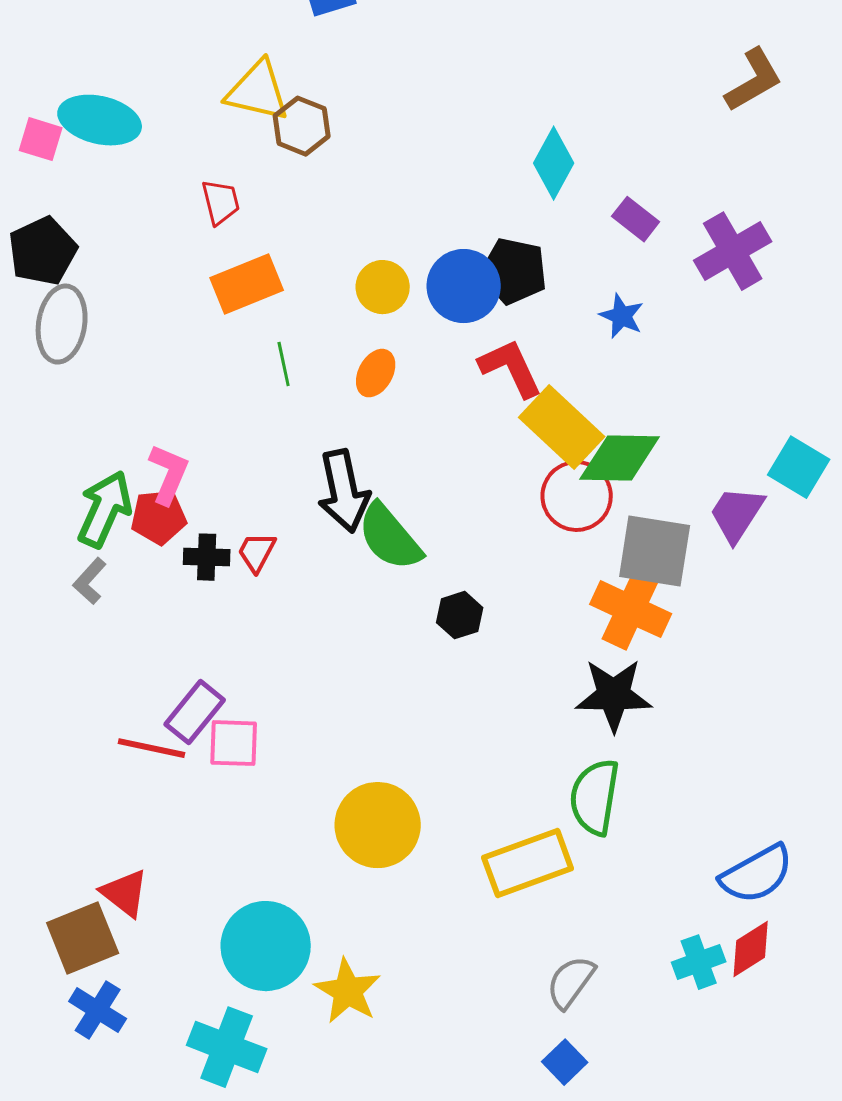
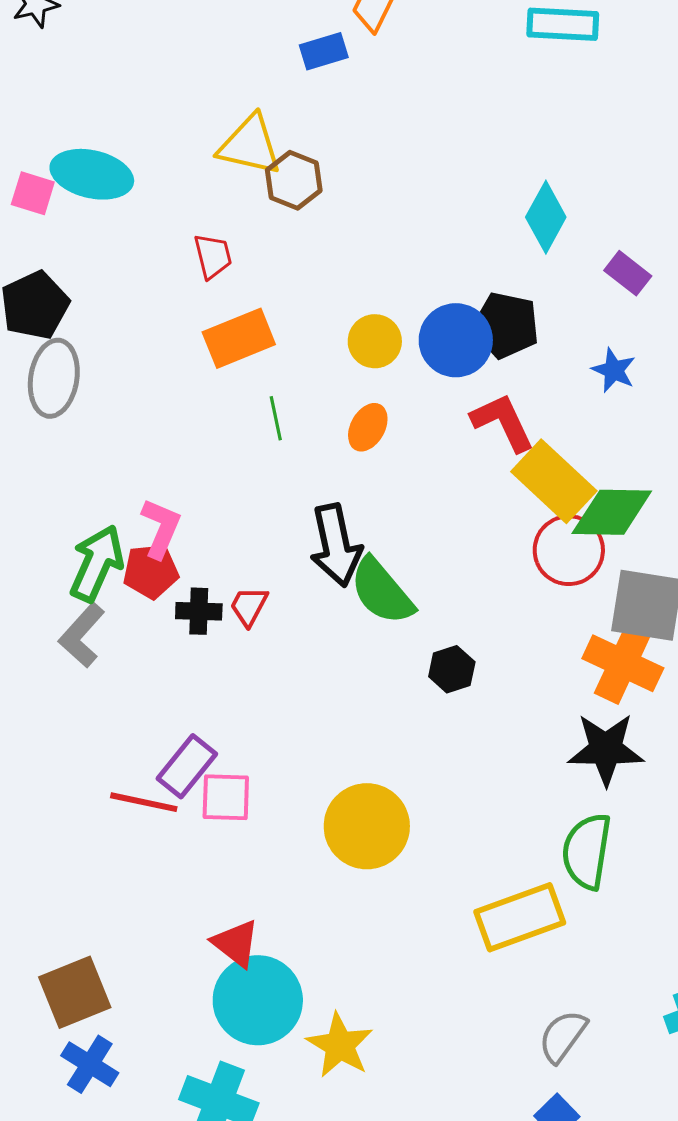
gray L-shape: (90, 581) -> (82, 635), size x1.4
yellow circle: (378, 825) -> (367, 826), moved
red triangle: (125, 893) -> (236, 943), moved

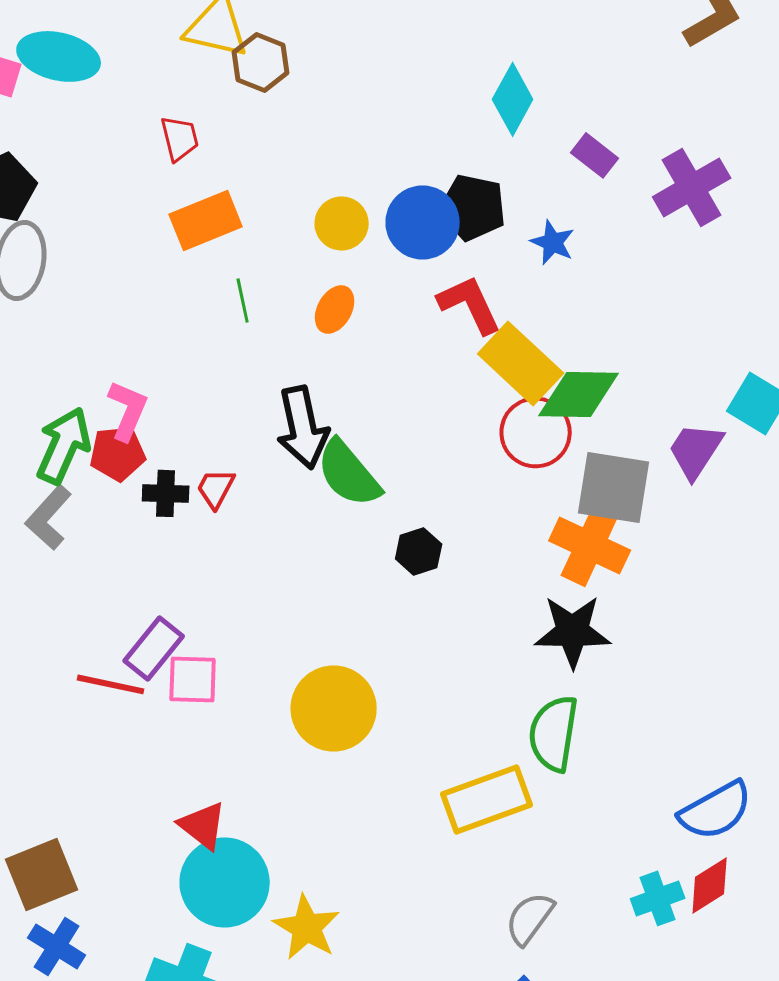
blue star: (614, 370) -> (553, 242), moved

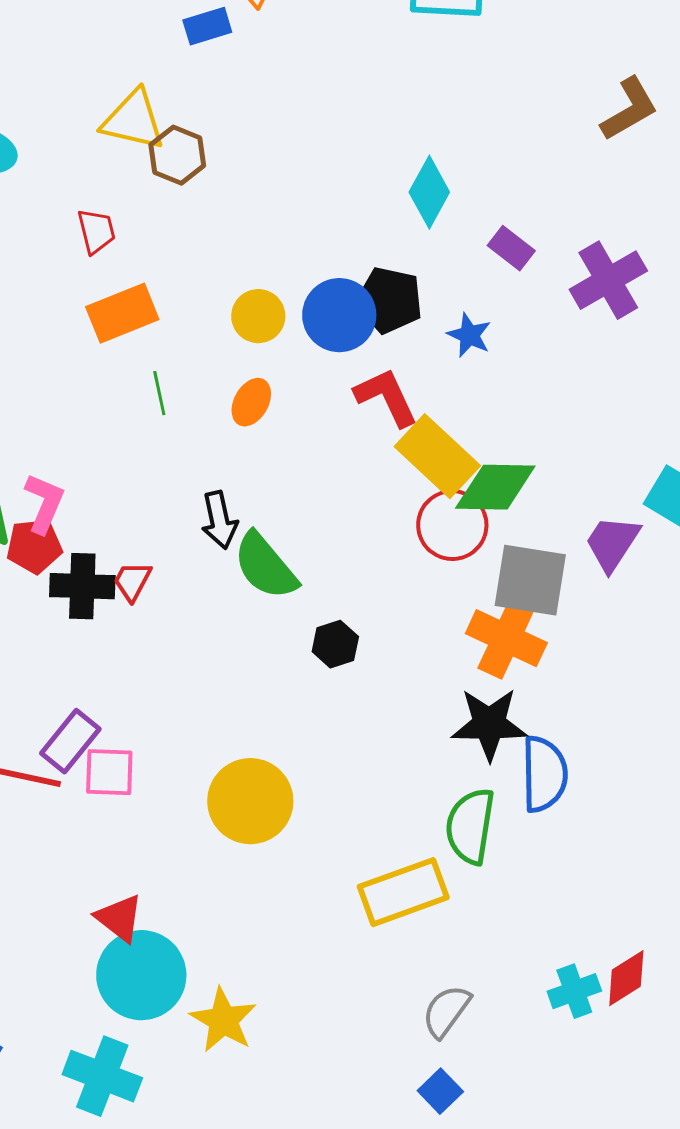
black arrow: (303, 427) -> (219, 520), size x0.7
black cross: (166, 493) -> (82, 586), size x1.4
blue semicircle: (716, 810) -> (544, 774), moved, turned -62

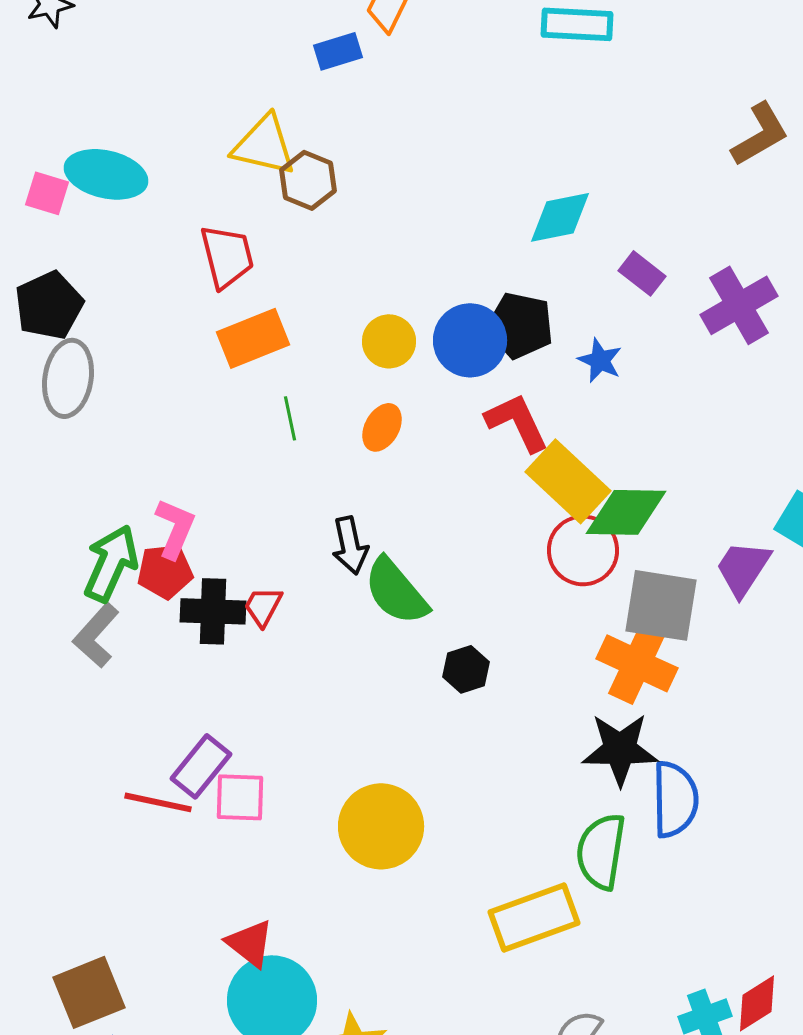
cyan diamond: (429, 192) -> (560, 217), turned 50
red trapezoid: (96, 231) -> (227, 256), size x1.4

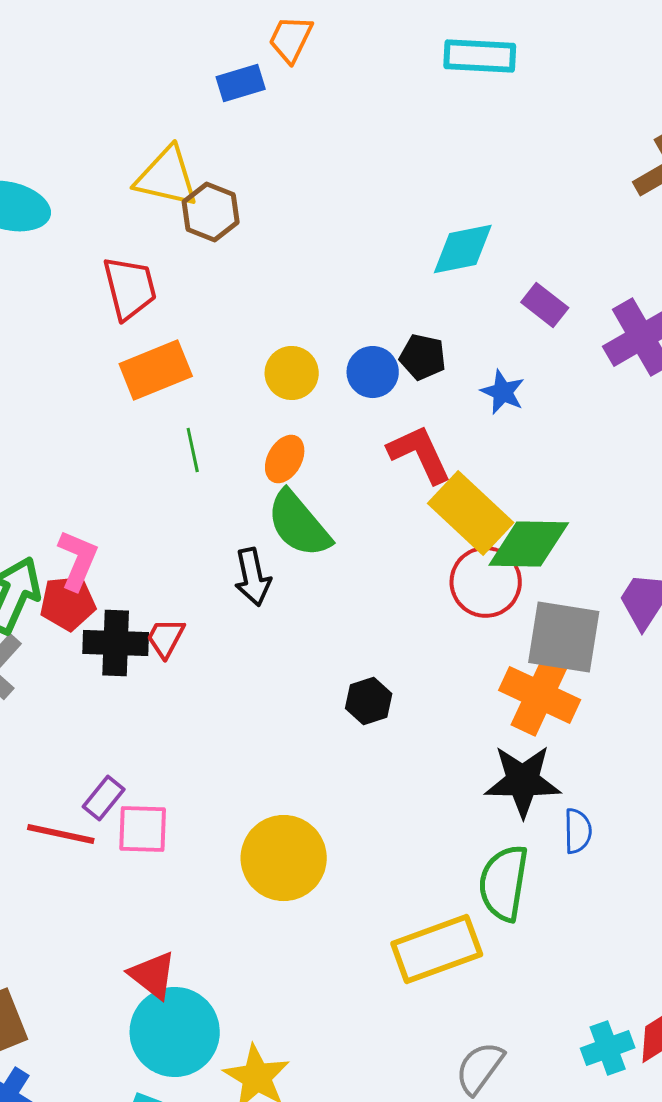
black pentagon: (520, 325) -> (423, 357), size x0.7
blue circle: (470, 340) -> (373, 372), size x0.7
green semicircle: (396, 591) -> (299, 524), moved
purple rectangle: (201, 766) -> (104, 798), size x0.7
blue semicircle: (675, 799) -> (578, 831), size x0.6

